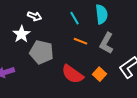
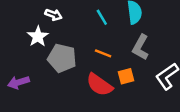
orange line: (80, 41) -> (103, 53), moved
orange square: (100, 74) -> (126, 76), moved, turned 32

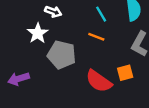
orange line: (103, 53) -> (96, 37), moved

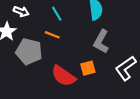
cyan line: (101, 14) -> (57, 14), moved
orange line: (96, 37) -> (52, 35), moved

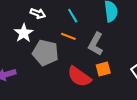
gray L-shape: (101, 41) -> (96, 44), moved

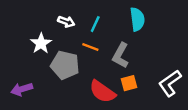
white arrow: (38, 13) -> (66, 22), moved
cyan line: (73, 16) -> (95, 24), turned 56

